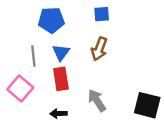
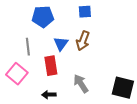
blue triangle: (61, 52) -> (61, 44), moved

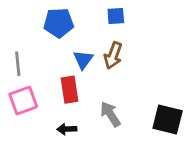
gray line: (28, 47) -> (18, 64), moved
pink square: (17, 74) -> (23, 100), turned 30

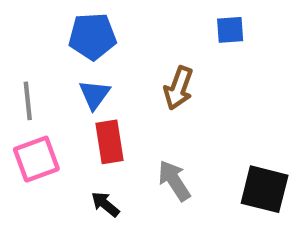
blue square: (116, 16) -> (230, 30), moved
blue triangle: (83, 60) -> (95, 94), moved
black arrow: (67, 129) -> (105, 204), turned 42

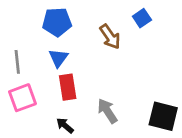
blue square: (230, 30) -> (142, 18), turned -30
brown arrow: (178, 88) -> (110, 37), moved, turned -55

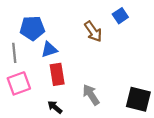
blue pentagon: (57, 22) -> (32, 28), moved
blue triangle: (58, 58) -> (49, 50), turned 36

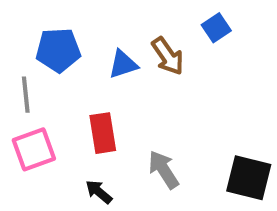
blue triangle: (49, 50) -> (123, 64), moved

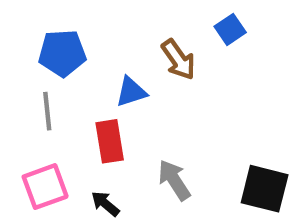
blue triangle: (123, 64) -> (131, 92), moved
gray line: (26, 95) -> (47, 111), moved
pink square: (34, 149) -> (45, 187), moved

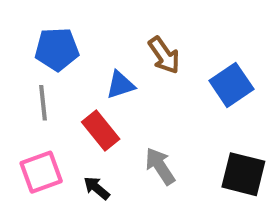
blue square: (230, 29) -> (231, 85), moved, size x1.5
red rectangle: (110, 141) -> (101, 131), turned -30

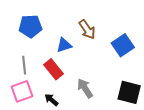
gray line: (43, 103) -> (24, 65), moved

